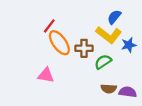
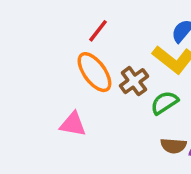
red line: (49, 26) -> (98, 31), moved
brown cross: (84, 48) -> (134, 81), turned -36

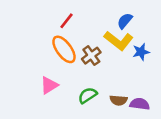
green semicircle: (164, 103) -> (88, 95), moved
pink triangle: (73, 124) -> (49, 85), turned -42

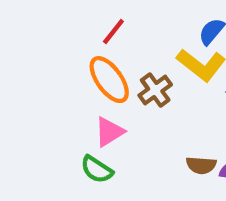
pink triangle: (49, 85) -> (109, 132), moved
green semicircle: (88, 95) -> (97, 169), moved, turned -114

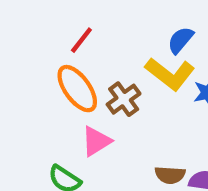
pink triangle: (109, 132) -> (96, 141), moved

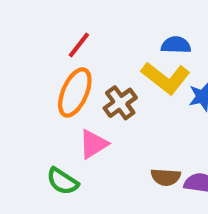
blue semicircle: (180, 40) -> (176, 45), turned 52
orange ellipse: (77, 89) -> (75, 92), turned 60

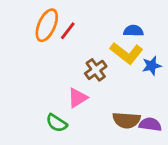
orange ellipse: (75, 92) -> (47, 25), moved
brown semicircle: (166, 177) -> (126, 120), size x1.4

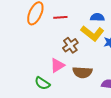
red line: (68, 31) -> (60, 17), moved, turned 48
brown semicircle: (126, 120) -> (82, 72), moved

